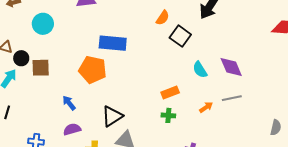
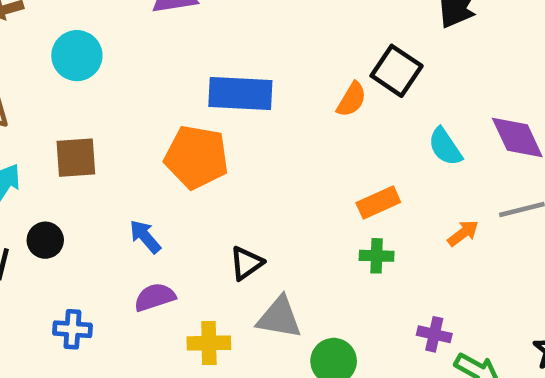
orange semicircle: (163, 18) -> (352, 100), moved
black circle: (21, 58) -> (45, 240), moved
black triangle: (112, 116) -> (246, 263), size x0.7

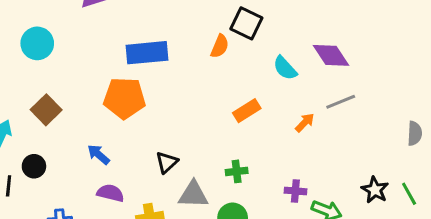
brown square: (76, 158) -> (46, 110), turned -32
green cross: (377, 256) -> (237, 171), moved
purple semicircle: (155, 297) -> (110, 193), turned 40

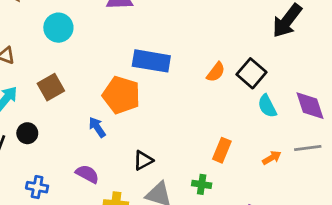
black square: (246, 23) -> (251, 73), moved
orange rectangle: (247, 111) -> (222, 150), moved, turned -50
blue arrow: (98, 155) -> (97, 127), moved

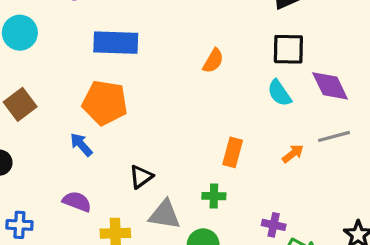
blue rectangle: (151, 61) -> (116, 43), moved
black square: (251, 73) -> (288, 49), moved, turned -32

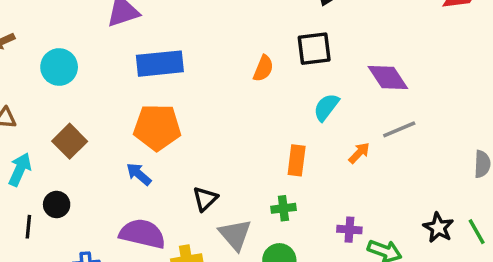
black square: (288, 49) -> (314, 49), moved
cyan semicircle: (279, 93) -> (326, 107), moved, turned 80
purple semicircle: (77, 202) -> (142, 234), size x1.5
gray triangle: (165, 215) -> (235, 235), turned 48

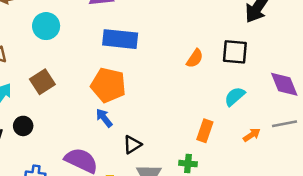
blue arrow: (139, 174) -> (104, 118), moved

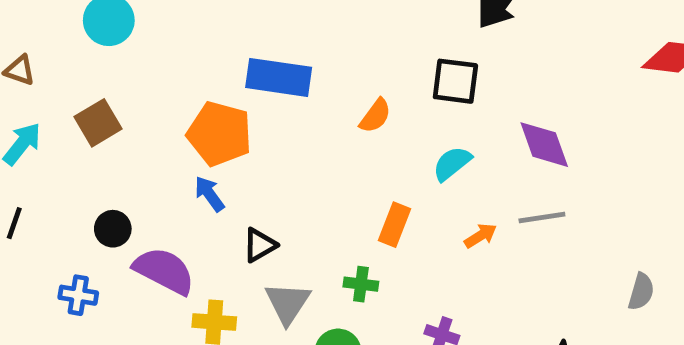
blue rectangle: (120, 39) -> (279, 77), moved
orange semicircle: (195, 58) -> (375, 116), moved
black circle: (23, 126) -> (113, 229), moved

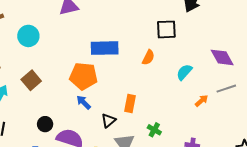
black square: (455, 81) -> (166, 29), moved
orange rectangle: (395, 225) -> (130, 104), moved
green cross: (361, 284) -> (154, 130), turned 32

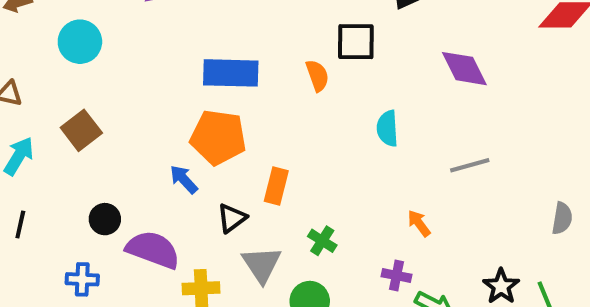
orange semicircle: (148, 57) -> (317, 76), moved, turned -49
purple diamond: (222, 57) -> (464, 69), moved
cyan semicircle: (184, 72) -> (387, 128), turned -48
orange pentagon: (83, 76) -> (218, 137), moved
orange arrow: (202, 101) -> (419, 223), moved, turned -88

